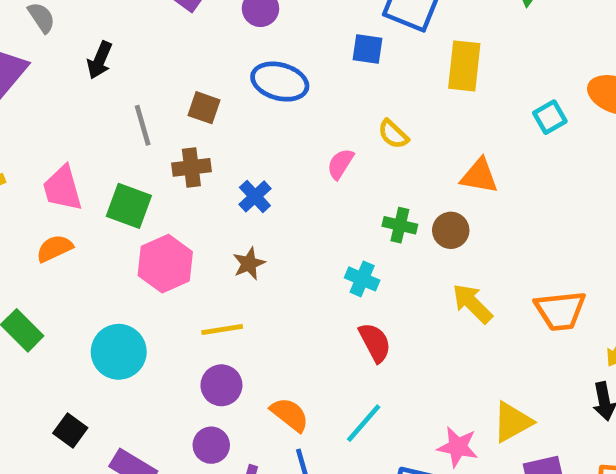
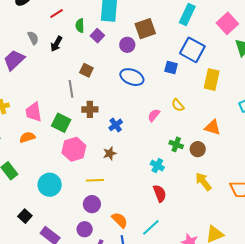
black arrow: (100, 60) -> (56, 44), moved
brown square: (204, 108) -> (86, 70), moved

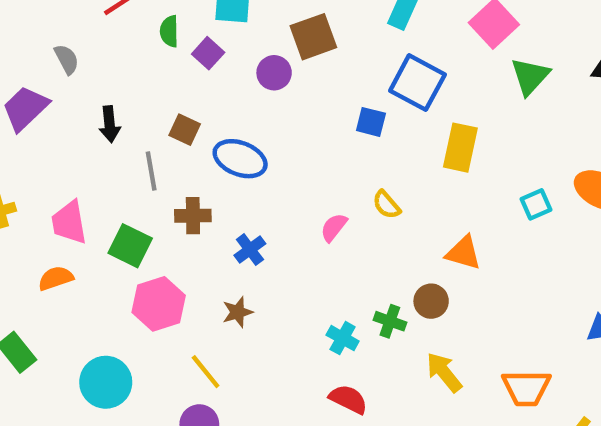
black arrow: (56, 44) -> (110, 124), moved, turned -35
blue ellipse: (132, 77) -> (240, 159), moved
green cross: (176, 144) -> (390, 321), moved
yellow line: (95, 180) -> (206, 372), turned 54
red semicircle: (160, 193) -> (348, 399), turned -42

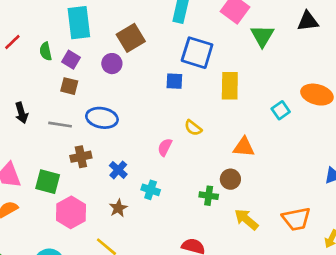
brown square: (185, 130) -> (69, 86), moved
gray line: (151, 171) -> (60, 125), moved, turned -60
cyan cross: (343, 338) -> (151, 190), moved

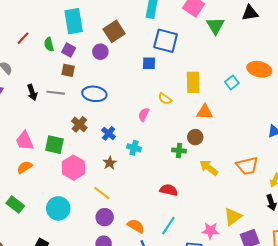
yellow rectangle: (230, 86) -> (193, 82), moved
gray line: (60, 125) -> (56, 93), moved
brown cross: (81, 157) -> (79, 124), turned -35

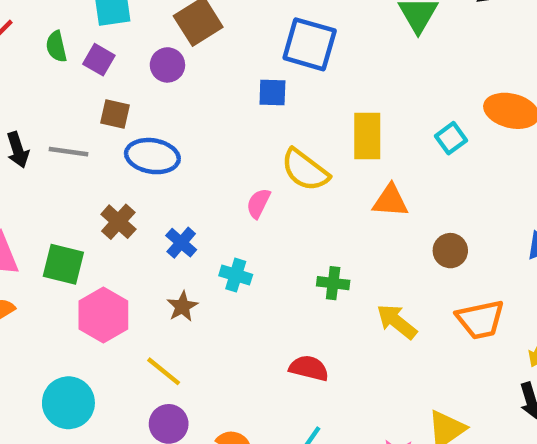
brown square: (68, 70) -> (115, 114), moved
yellow semicircle: (165, 99) -> (305, 170), size x1.6
brown circle: (195, 137) -> (450, 251), moved

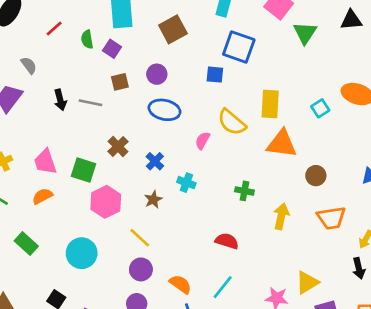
purple circle: (167, 65) -> (157, 74), moved
brown square: (115, 114) -> (120, 82), turned -30
blue ellipse: (152, 156) -> (164, 110), moved
orange triangle: (390, 201) -> (282, 144), size x1.4
yellow arrow: (397, 322) -> (281, 216), turned 60

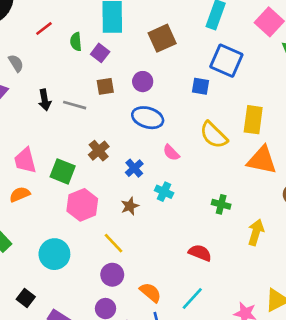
pink semicircle: (203, 140) -> (171, 153), moved, turned -78

